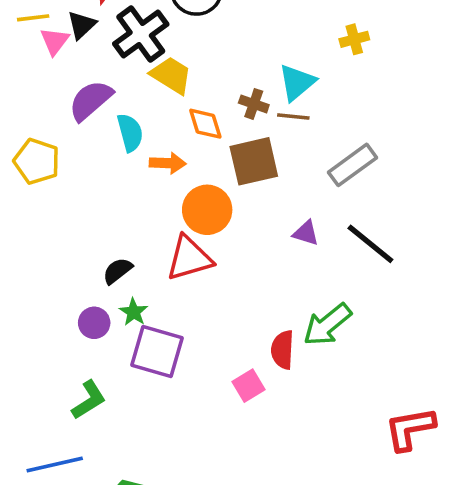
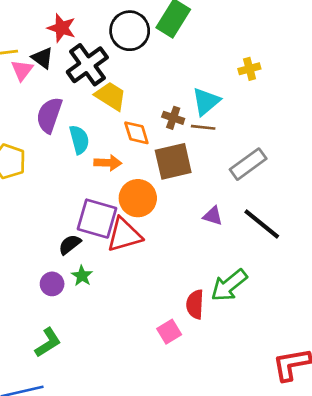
black triangle: (82, 25) -> (43, 58), turned -40
purple semicircle: (91, 100) -> (49, 115), turned -30
purple square: (157, 352) -> (97, 219), moved

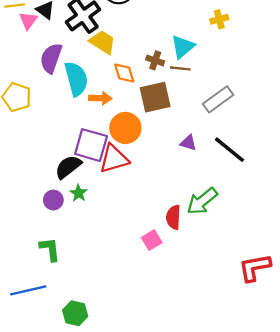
cyan semicircle: (79, 140) -> (76, 79), size x1.4
black semicircle: (70, 244) -> (68, 167), size x1.4
green L-shape: (48, 342) -> (50, 249), turned -65

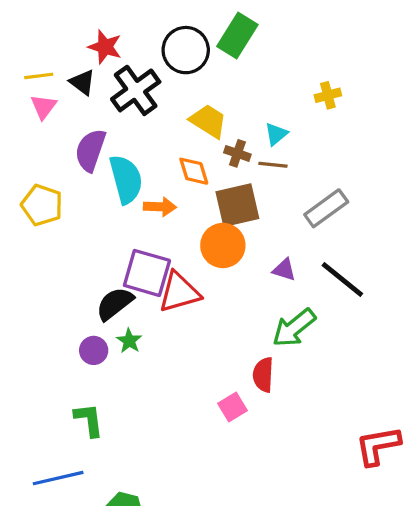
pink triangle: (28, 20) -> (44, 107), moved
yellow trapezoid: (103, 42) -> (208, 121), moved
cyan triangle: (183, 47) -> (276, 134), size x0.7
orange circle: (125, 128) -> (223, 245), moved
green arrow: (202, 201) -> (294, 328), moved

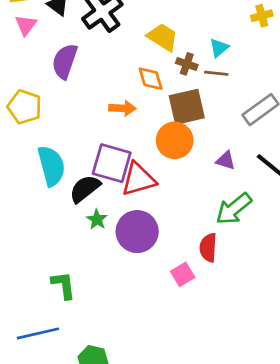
cyan semicircle: (126, 179) -> (51, 166), moved
purple circle: (94, 350) -> (137, 232), moved, size x1.8

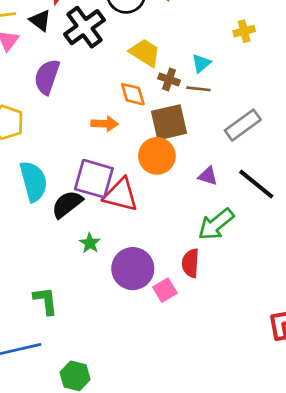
red triangle: (138, 179) -> (121, 195), turned 30
green star: (97, 219) -> (90, 243), moved
purple circle: (137, 232) -> (133, 269), moved

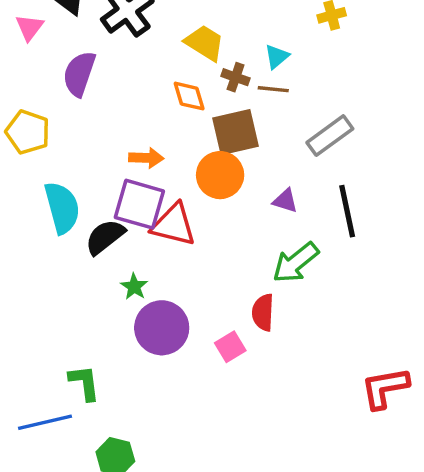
orange arrow: (105, 124) -> (146, 158), moved
black line: (256, 184) -> (347, 211), turned 39
purple circle: (133, 269) -> (162, 328), moved
green L-shape: (46, 301) -> (84, 383), moved

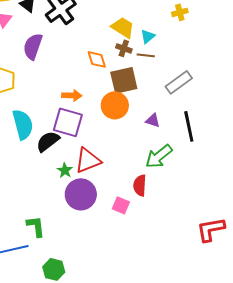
yellow trapezoid: (205, 43) -> (123, 27), moved
red triangle: (174, 225) -> (88, 160), moved, turned -36
pink square: (230, 347) -> (121, 205), turned -36

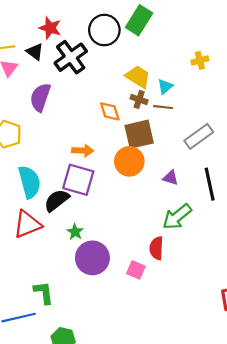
red triangle: (88, 160) -> (27, 224), moved

